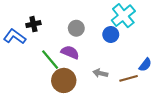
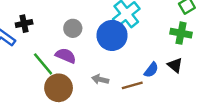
blue circle: (111, 34) -> (112, 35), size x1.6

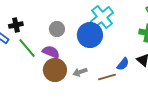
green line: (43, 64) -> (27, 48), moved
gray arrow: (100, 79) -> (80, 72), turned -32
brown circle: (59, 88) -> (55, 70), moved

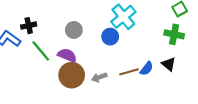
blue circle: (90, 35) -> (110, 37), size x0.6
brown line: (107, 77) -> (129, 72), moved

